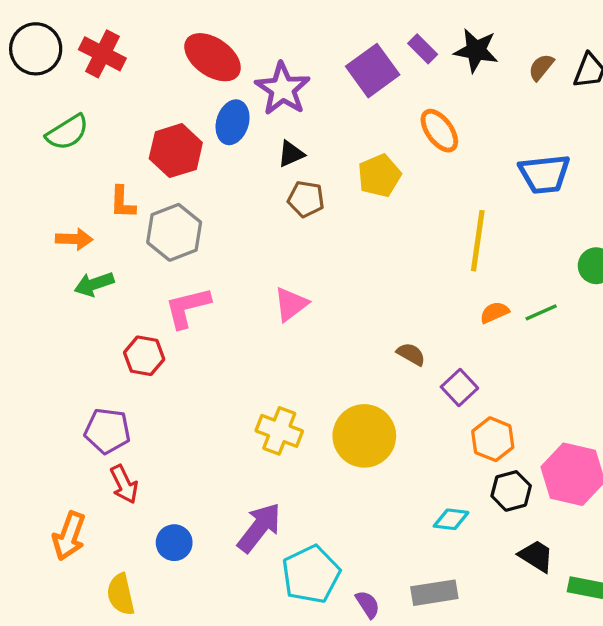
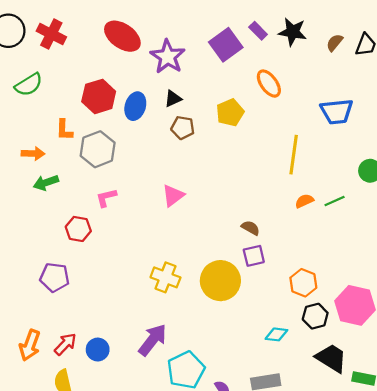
blue ellipse: (233, 122) -> (135, 106), moved
pink L-shape: (187, 307) -> (106, 198), size x0.7
purple square: (459, 388) -> (254, 256), moved, turned 30
red arrow: (124, 484) -> (65, 344), moved, turned -110
black trapezoid: (536, 556) -> (331, 358), size x1.4

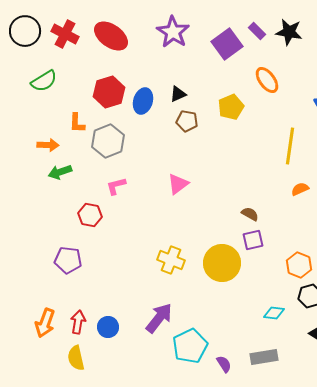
red ellipse: (122, 36) -> (111, 36), moved
purple star: (168, 57) -> (173, 32), moved
red arrow: (65, 344) -> (78, 322), turned -35

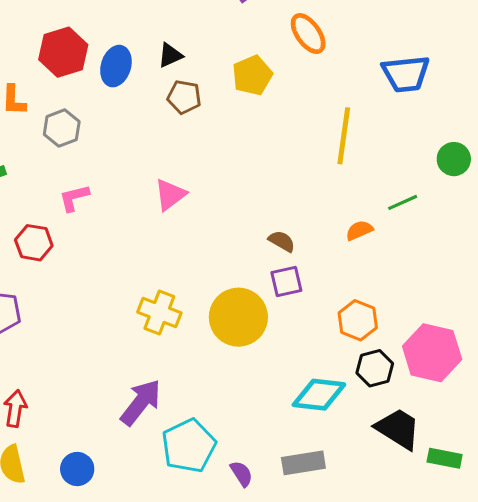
gray hexagon: (108, 141) -> (62, 128), size x0.7
orange semicircle: (300, 189) -> (359, 230), moved
cyan diamond: (274, 313) -> (319, 395), size x1.6
blue circle: (108, 327) -> (77, 469), moved

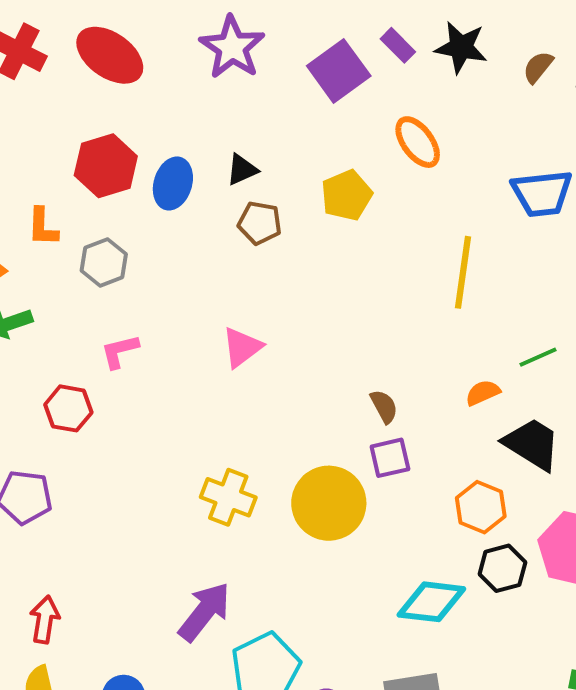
brown semicircle: (282, 241) -> (384, 406), turned 32
black trapezoid: (398, 429) -> (532, 444), moved

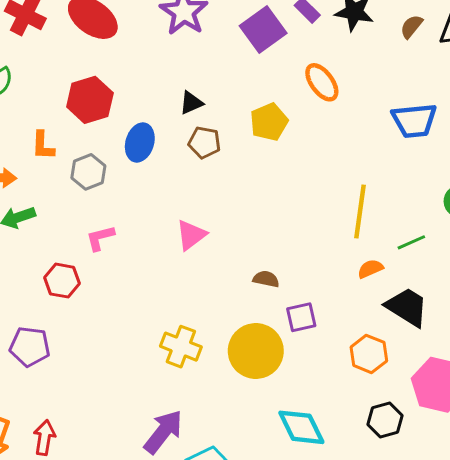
blue ellipse: (173, 183) -> (140, 142), moved
yellow line: (463, 272) -> (360, 212), moved
brown semicircle: (384, 406) -> (266, 279), moved, turned -50
black hexagon: (502, 568) -> (385, 420), moved
cyan diamond: (431, 602) -> (301, 427), moved, turned 57

